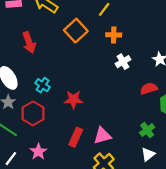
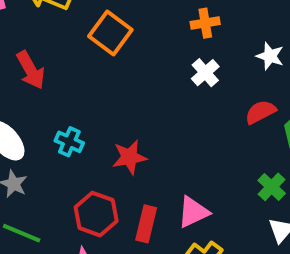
orange cross: (114, 35) -> (205, 23), moved
red hexagon: (33, 113) -> (96, 214), moved

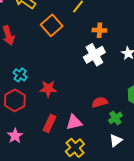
white cross: (205, 73) -> (94, 55), size x1.5
red semicircle: (260, 112) -> (100, 102), moved
red hexagon: (96, 214) -> (15, 100), moved

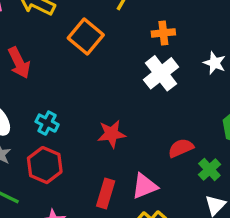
red star: (48, 89) -> (112, 134), moved

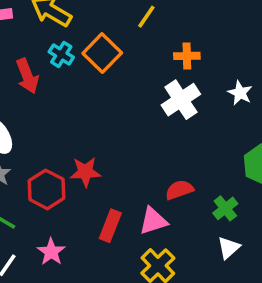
cyan cross: (47, 123) -> (61, 54), moved
red star: (112, 134) -> (85, 172), moved
red semicircle: (181, 148) -> (179, 190), moved

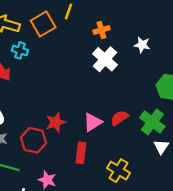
orange square: (102, 53) -> (43, 24), moved, turned 30
green cross: (225, 208) -> (152, 122), size x1.5
pink triangle: (153, 221) -> (93, 122), moved

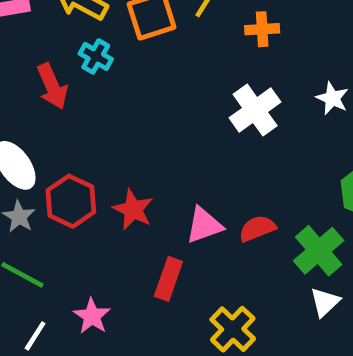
orange cross: (101, 30) -> (262, 29), moved
red star: (56, 122) -> (133, 209), turned 30
red hexagon: (33, 140) -> (71, 201), moved

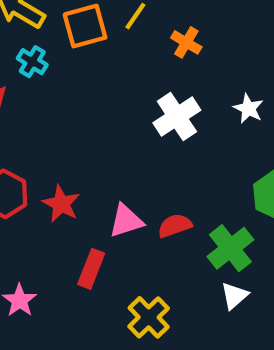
orange cross: (262, 29) -> (186, 42), turned 32

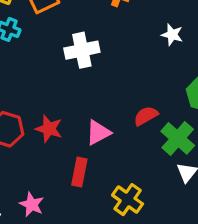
white cross: (177, 117) -> (82, 50), moved, turned 32
red semicircle: (175, 226) -> (146, 116), moved

